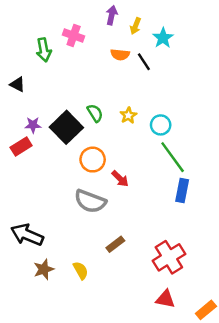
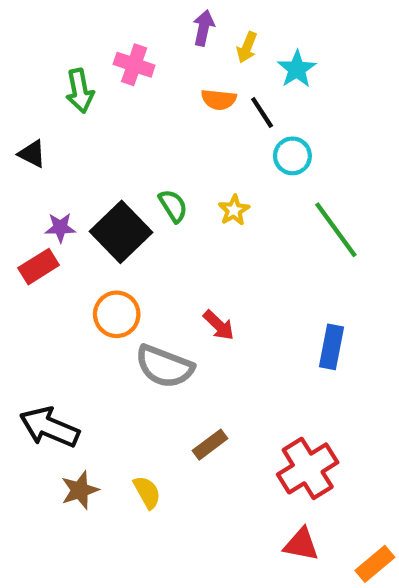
cyan circle: (161, 125) -> (292, 156), moved
green line: (173, 157) -> (336, 230), moved
orange circle: (93, 160) -> (117, 314), moved

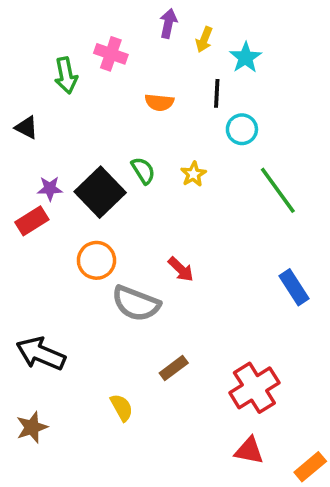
orange semicircle: (219, 99) -> (159, 102), moved
black line: (262, 113) -> (217, 93), turned 36
blue rectangle: (332, 347) -> (294, 287), moved, turned -44
brown star: (80, 490) -> (32, 427), moved

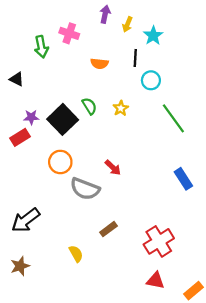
black arrow: (41, 354) -> (26, 220), turned -60

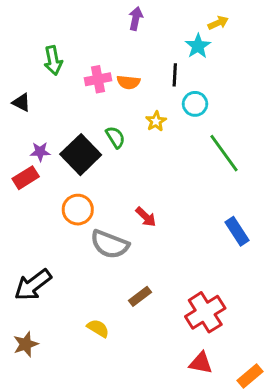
yellow arrow: (127, 24) -> (218, 23), moved, turned -136
pink cross: (69, 33) -> (98, 79), moved, turned -30
yellow star: (121, 108) -> (156, 121), moved
yellow semicircle: (76, 254) -> (98, 328), turned -30

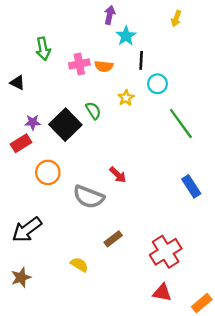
yellow arrow: (218, 23) -> (176, 18), turned 133
cyan star: (198, 46) -> (126, 36), moved
orange circle: (78, 210) -> (48, 172), moved

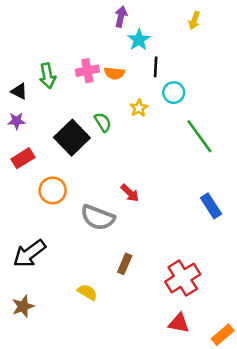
green arrow: (43, 49) -> (47, 76), moved
purple star: (33, 122) -> (17, 121), moved
brown rectangle: (113, 239) -> (125, 264), turned -30

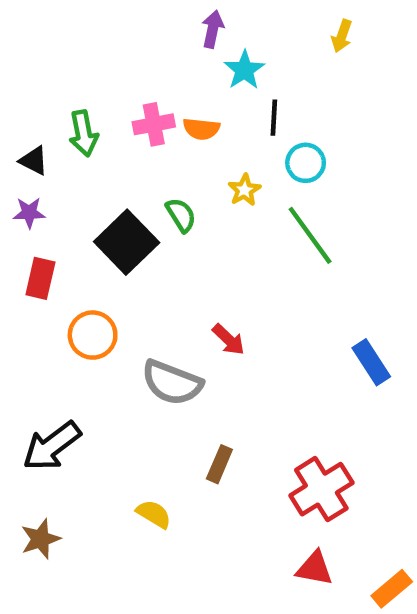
green line: (199, 136) -> (310, 235), moved
red rectangle: (23, 158) -> (40, 278), turned -45

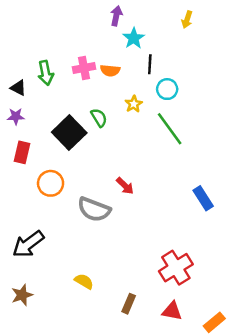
brown rectangle: (219, 464) -> (129, 304), moved

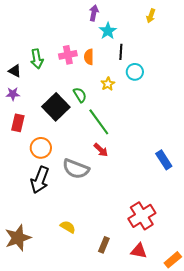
orange semicircle: (110, 70) -> (89, 57), turned 84
green line: (170, 129) -> (99, 122), moved
black arrow: (28, 244) -> (40, 180), moved, turned -32
brown star: (22, 295) -> (18, 238), size x1.5

